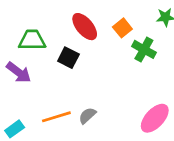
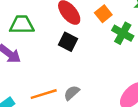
black square: (68, 58) -> (68, 42), moved

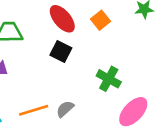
green cross: (123, 33) -> (109, 79), moved

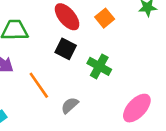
green cross: (109, 79) -> (99, 66), moved
orange line: (34, 110) -> (39, 85), moved, turned 72

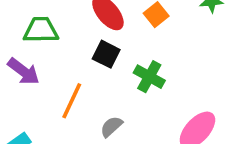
orange line: (39, 85) -> (72, 101), turned 60

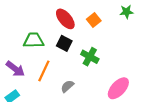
green trapezoid: (41, 30) -> (34, 40), moved
purple arrow: (24, 71) -> (15, 69), moved

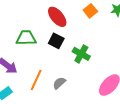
orange square: (94, 20) -> (90, 11), moved
orange line: (44, 71) -> (36, 80), moved

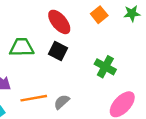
green cross: (81, 54) -> (105, 67), moved
orange line: (36, 80) -> (34, 98), turned 55

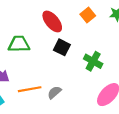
black square: (58, 51) -> (62, 47), moved

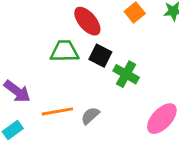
green trapezoid: (19, 44) -> (64, 51), moved
green cross: (93, 61) -> (126, 74), moved

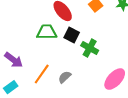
orange line: (57, 111) -> (42, 74), turned -45

